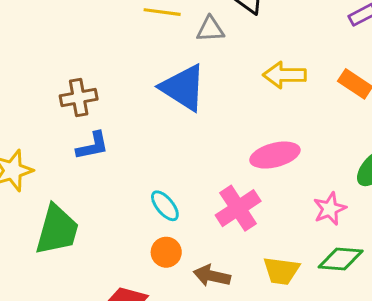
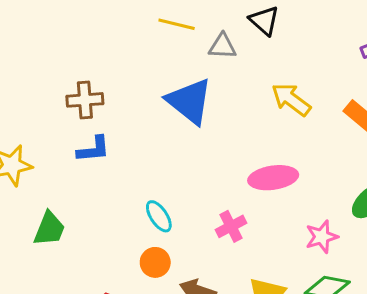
yellow arrow: (284, 75) -> (291, 99), turned 30
pink cross: (238, 208) -> (231, 226), size x0.7
green trapezoid: (57, 230) -> (49, 229), size x0.7

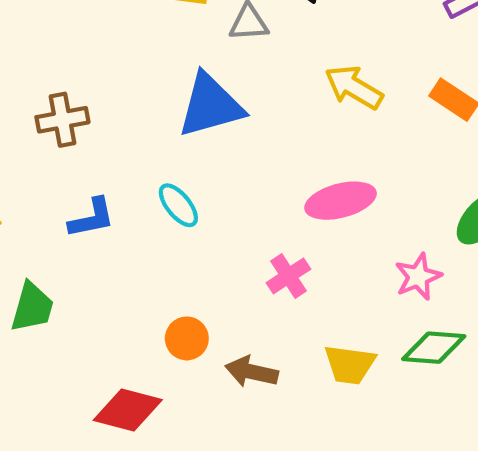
blue triangle: (189, 101) -> (211, 105), turned -48
blue L-shape: (93, 149) -> (92, 218), moved
cyan ellipse: (159, 216) -> (178, 205), moved

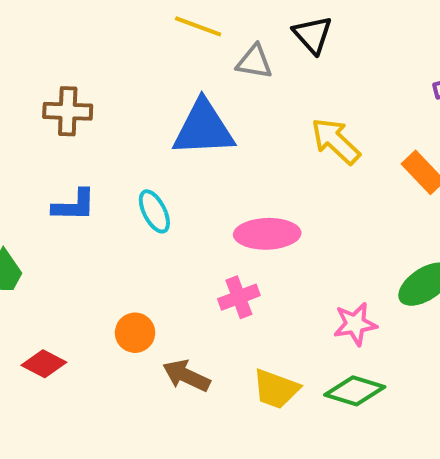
pink ellipse: (341, 201) -> (267, 234), moved
red diamond: (128, 410) -> (44, 364), moved, size x0.7

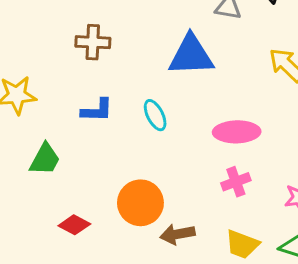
pink cross: (239, 297) -> (236, 182), moved
orange circle: (135, 333) -> (140, 203), size x1.6
brown arrow: (186, 376) -> (177, 234), turned -36

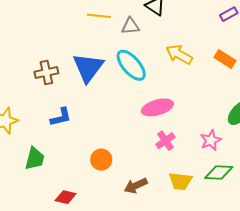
blue triangle: (191, 55) -> (88, 67), moved, turned -36
cyan ellipse: (155, 115) -> (131, 65), moved, size x1.6
orange circle: (140, 203) -> (101, 160), moved, size x0.7

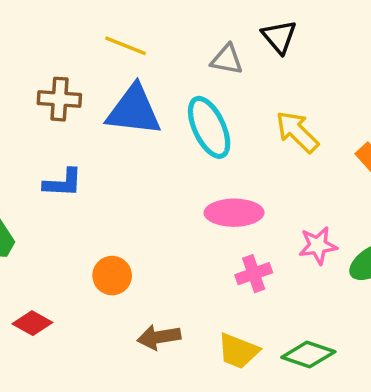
yellow line: (99, 16) -> (126, 46), moved
blue triangle: (88, 67) -> (134, 110), turned 44
pink star: (211, 140) -> (318, 245), moved
pink cross: (165, 141) -> (254, 274), moved

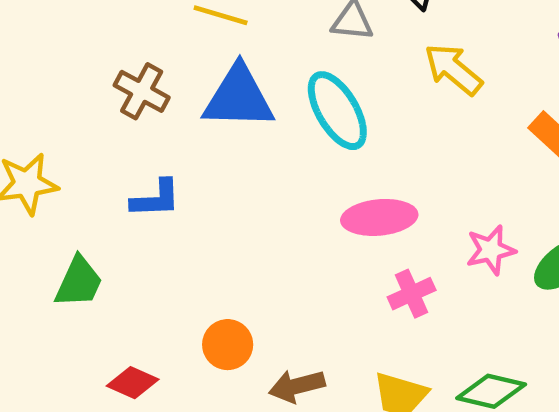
brown cross: (59, 99) -> (142, 91), turned 30
yellow arrow: (297, 132) -> (453, 69), moved
orange circle: (112, 276) -> (228, 345), moved

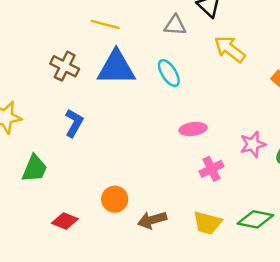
cyan ellipse: (337, 111) -> (169, 73), size x0.7
blue L-shape: (156, 199) -> (74, 123), turned -56
pink ellipse: (379, 217) -> (193, 129), size x0.7

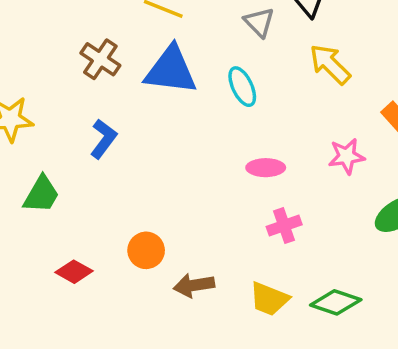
gray triangle: (175, 25) -> (259, 22), turned 35
pink star: (253, 144) -> (347, 156), moved

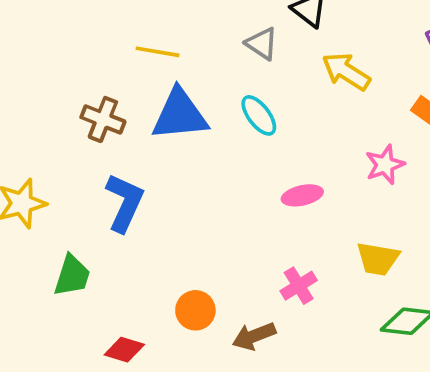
blue L-shape: (103, 139) -> (125, 203), size x1.4
pink cross: (284, 226) -> (299, 286), moved
yellow trapezoid: (269, 299) -> (378, 259), moved

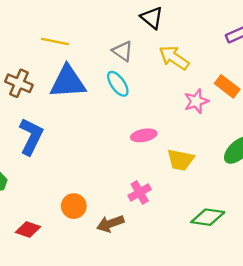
gray triangle: (262, 44) -> (123, 51), moved
pink star: (385, 165) -> (196, 101), moved
yellow trapezoid: (378, 259) -> (181, 160), moved

